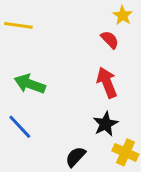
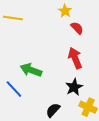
yellow star: (123, 15) -> (65, 11), moved
green arrow: (30, 84) -> (31, 70), moved

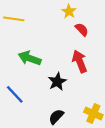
green arrow: (31, 70) -> (30, 58), moved
black star: (74, 87) -> (57, 82), moved

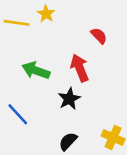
yellow star: (69, 11) -> (46, 14), moved
red arrow: (80, 61) -> (80, 68), moved

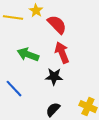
red semicircle: (99, 36) -> (57, 25), moved, size x1.5
black star: (69, 99) -> (54, 77), turned 30

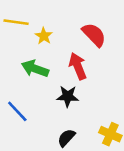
yellow star: (36, 11) -> (44, 36), moved
red semicircle: (57, 25) -> (94, 35), moved

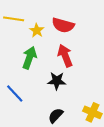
red semicircle: (94, 35) -> (63, 25), moved, turned 150
green arrow: (35, 69) -> (29, 58), turned 90

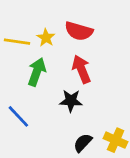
yellow line: (14, 19) -> (17, 42), moved
black semicircle: (56, 116) -> (83, 143), moved

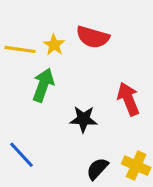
red arrow: (81, 69) -> (128, 99), moved
blue line: (18, 116) -> (22, 155), moved

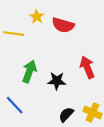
yellow star: (54, 45) -> (37, 17), moved
green arrow: (43, 85) -> (29, 71), moved

